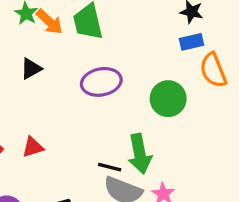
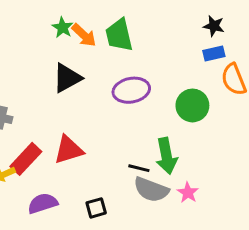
black triangle: (31, 69) -> (67, 78), size x1.5
red triangle: (33, 147) -> (69, 150), size x1.5

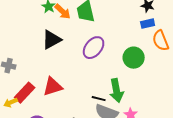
purple ellipse: (131, 90) -> (94, 48), turned -40

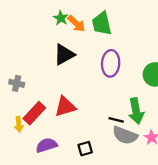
purple ellipse: (94, 48) -> (111, 63), turned -35
yellow arrow: (11, 103) -> (19, 124), turned -72

